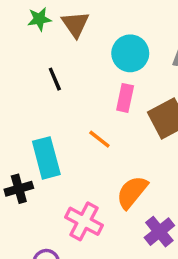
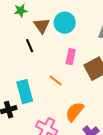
brown triangle: (75, 24) -> (42, 26), moved
cyan circle: (130, 53) -> (65, 23), moved

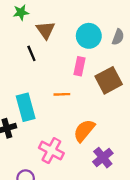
cyan circle: (65, 23) -> (89, 36), moved
orange line: (56, 81) -> (62, 94), turned -40

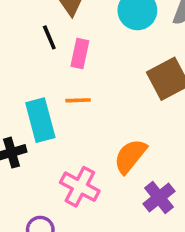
pink rectangle: (79, 66) -> (80, 54), moved
orange line: (62, 94) -> (78, 100), moved

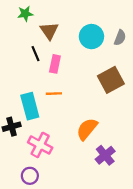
pink cross: (80, 187) -> (40, 145), moved

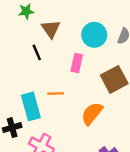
pink rectangle: (55, 64) -> (77, 63), moved
orange semicircle: (87, 129) -> (92, 113), moved

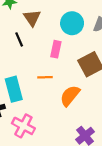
orange line: (56, 94) -> (45, 77), moved

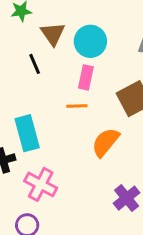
cyan circle: (72, 23) -> (90, 41), moved
orange line: (45, 77) -> (77, 106), moved

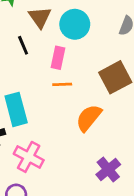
pink rectangle: (86, 77) -> (58, 58), moved

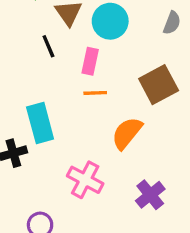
pink cross: (29, 157) -> (85, 180), moved

